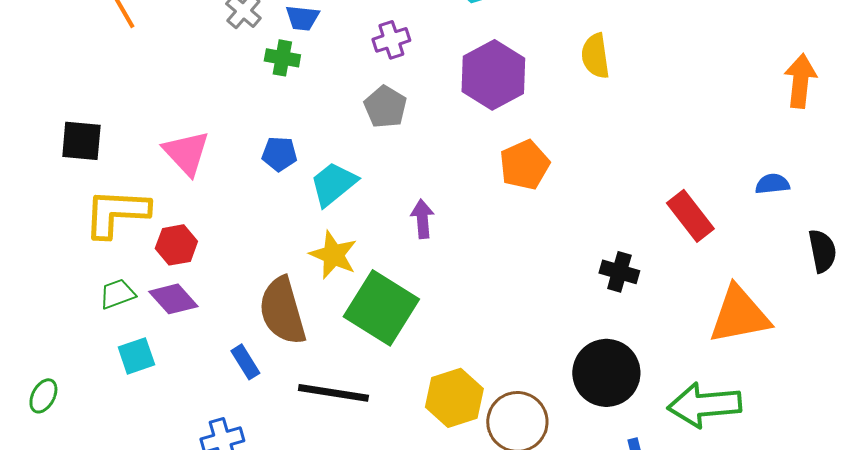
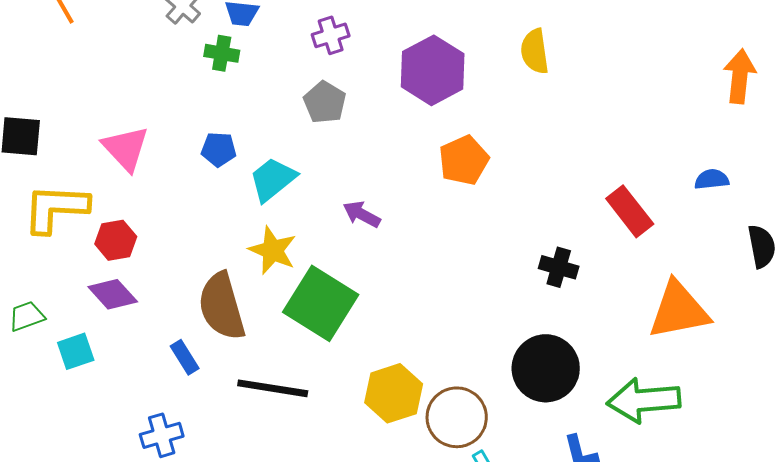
purple arrow: (422, 219) -> (362, 214), turned -57
green trapezoid: (117, 294) -> (27, 316), moved

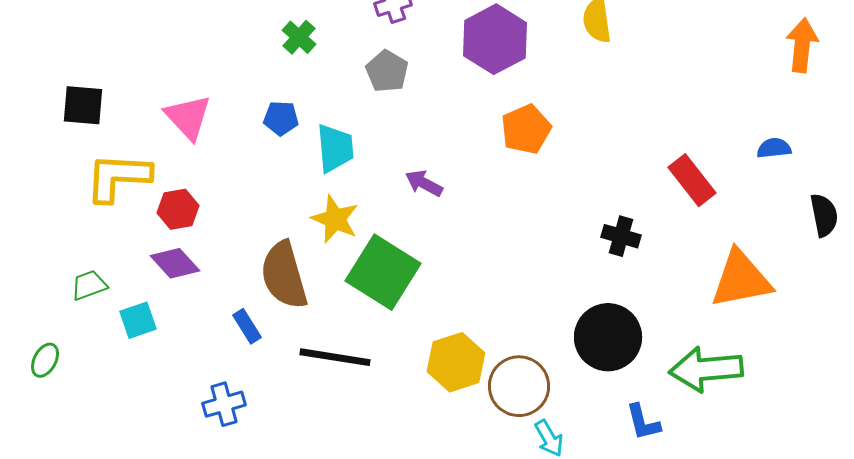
green cross: (222, 53) -> (299, 37), moved, turned 32
cyan trapezoid: (273, 179) -> (335, 148), turned 124

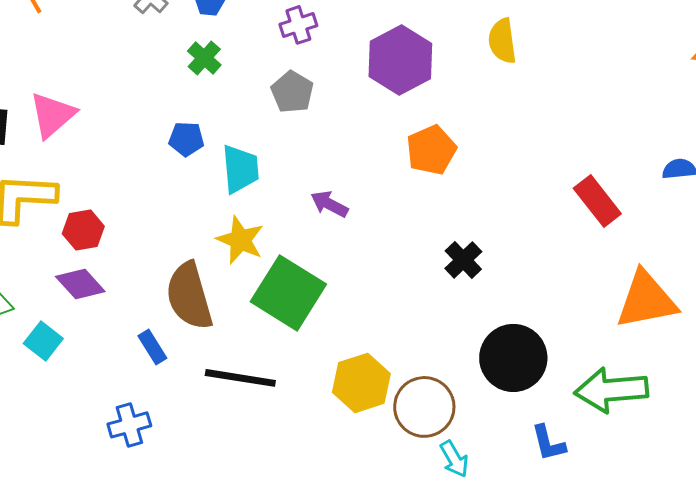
pink triangle: (188, 117) -> (52, 115), moved, turned 32
black cross: (621, 236) -> (463, 260), moved, turned 30
cyan square: (138, 320) -> (43, 341), turned -33

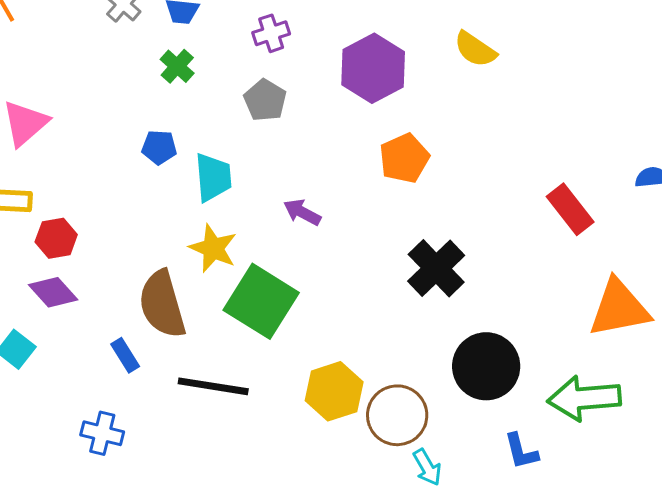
yellow semicircle: (502, 41) -> (475, 49), turned -48
black cross: (463, 260) -> (436, 268), size x1.5
blue cross: (129, 425) -> (102, 433), turned 30

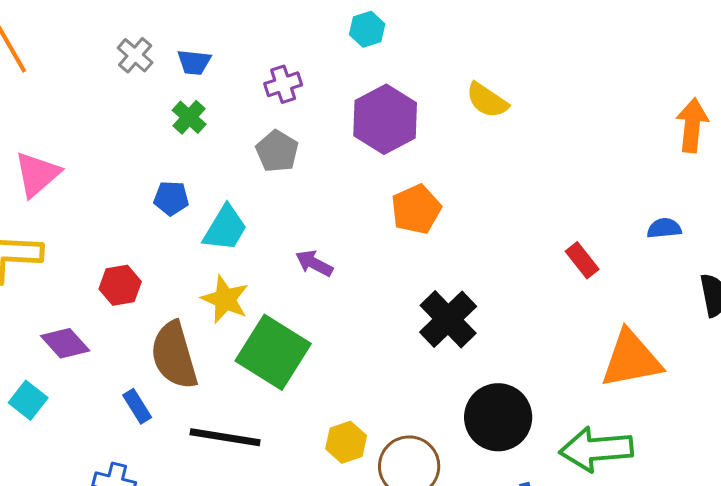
cyan trapezoid: (213, 177) -> (225, 228), turned 36
red rectangle: (570, 209) -> (582, 260), size x0.7
red hexagon: (56, 238) -> (120, 285), moved
yellow hexagon: (334, 391) -> (346, 442), size x0.7

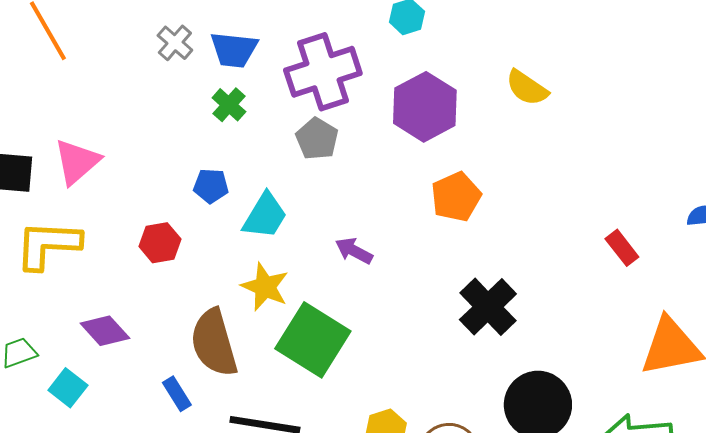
blue trapezoid: (194, 62) -> (234, 50), size x1.4
purple cross: (283, 84) -> (323, 72), size x2.0
red hexagon: (120, 285) -> (160, 243), moved

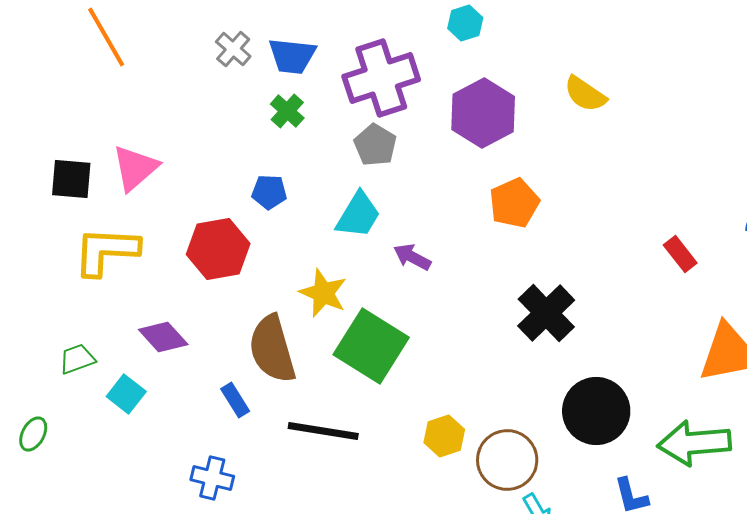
cyan trapezoid: (265, 216) -> (358, 215), moved
red hexagon: (160, 243) -> (218, 249), size x1.5

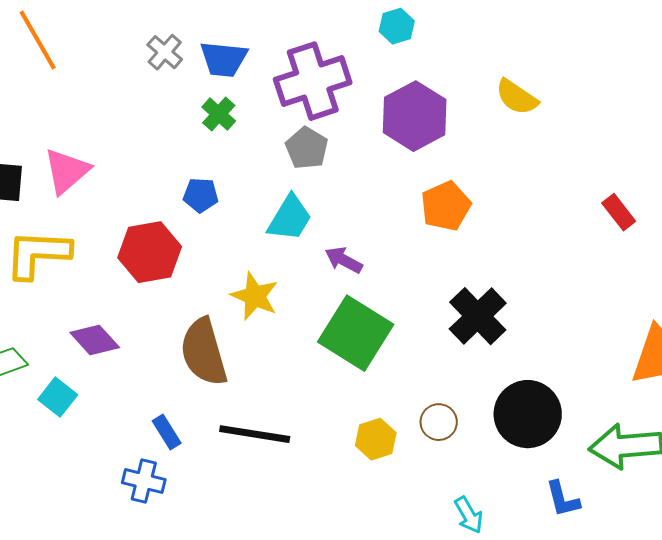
red rectangle: (680, 254) -> (619, 212), moved
green square: (371, 346) -> (356, 333), moved
blue rectangle: (235, 400) -> (167, 432), moved
brown circle: (507, 460) -> (439, 422), moved, size x0.6

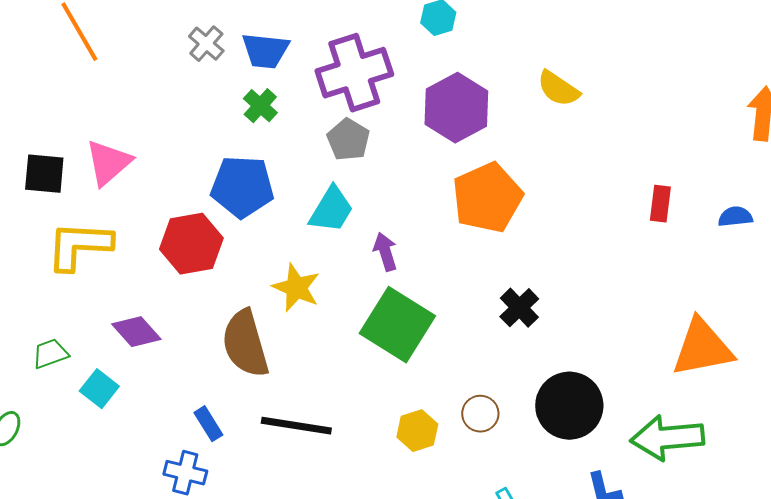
blue pentagon: (201, 195) -> (242, 187), size x1.8
orange pentagon: (446, 206) -> (487, 198), size x1.4
red rectangle: (619, 212) -> (660, 204), turned 45
purple arrow: (344, 260) -> (385, 252), turned 45
black cross: (478, 316) -> (519, 308), size x0.7

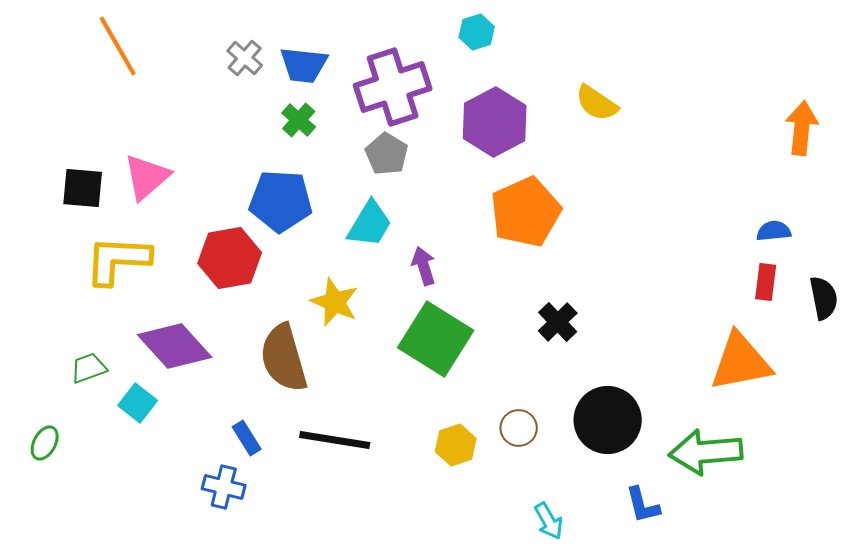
red rectangle: (660, 204) -> (766, 282), moved
purple diamond: (136, 332) -> (175, 346), size x1.5

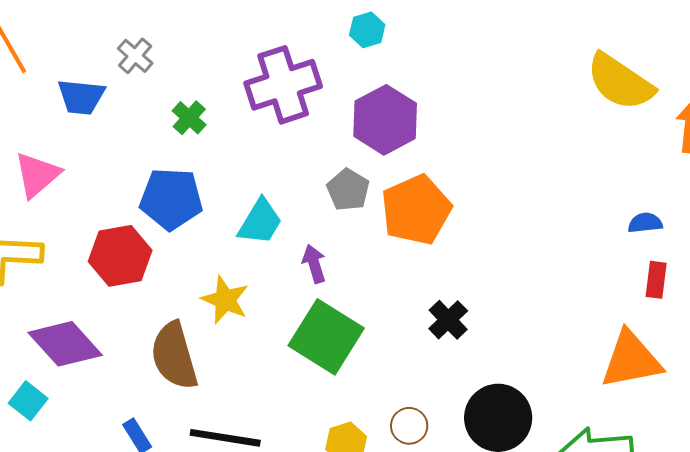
blue trapezoid: (304, 65) -> (81, 97), moved
yellow semicircle: (597, 103) -> (620, 82), moved, size x1.6
gray pentagon: (387, 154) -> (348, 190), moved
blue semicircle: (774, 231) -> (645, 223), moved

